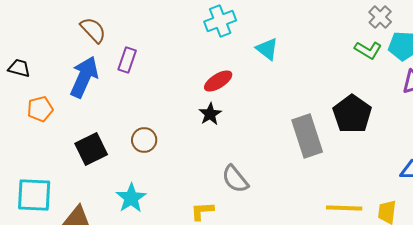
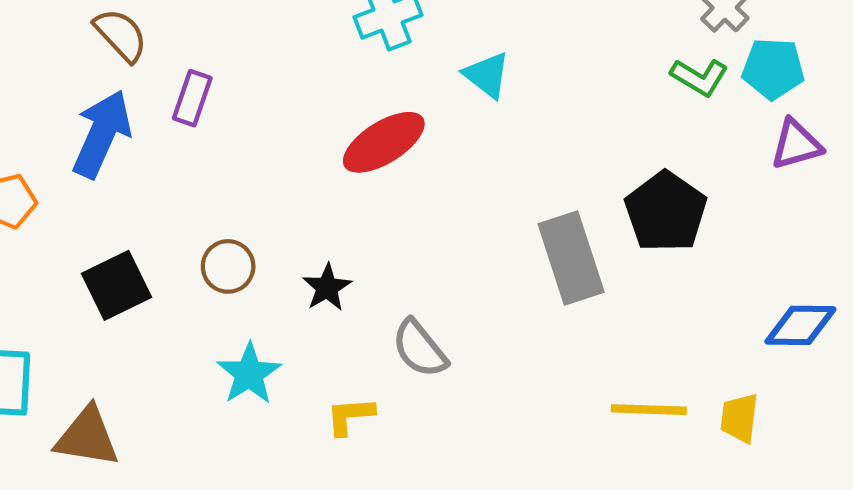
red ellipse: (218, 81) -> (384, 142), size x1.4
black star: (210, 114) -> (327, 288), moved
cyan star: (131, 198) -> (249, 374), moved

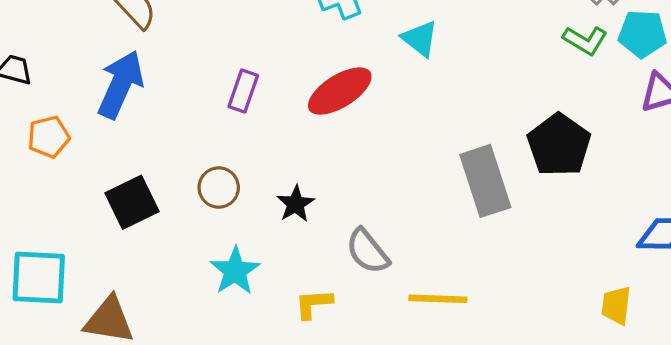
purple rectangle: (192, 98) -> (243, 91), moved
yellow line: (649, 410) -> (438, 299), moved

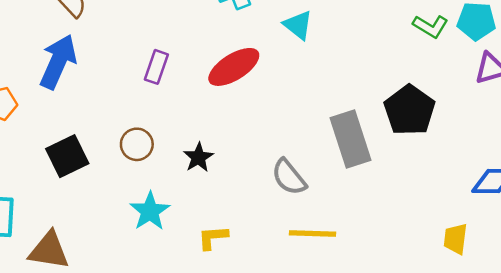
gray semicircle: (368, 251) -> (289, 177), moved

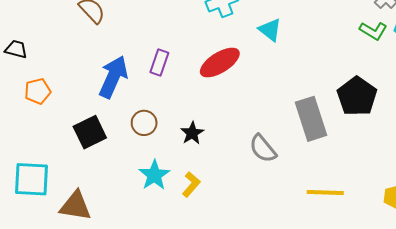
blue arrow: (58, 62) -> (113, 77), moved
yellow line: (312, 233) -> (325, 193), moved
yellow L-shape: (213, 237) -> (191, 184), moved, turned 135

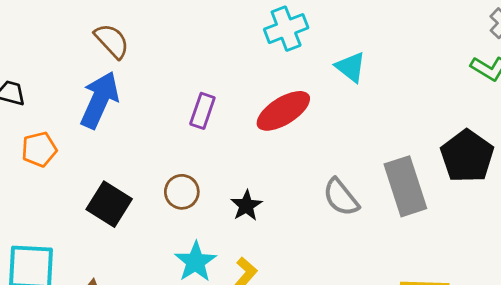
blue arrow: (113, 77) -> (100, 100), moved
black square: (90, 132) -> (109, 204), turned -32
gray semicircle: (263, 149) -> (341, 197), moved

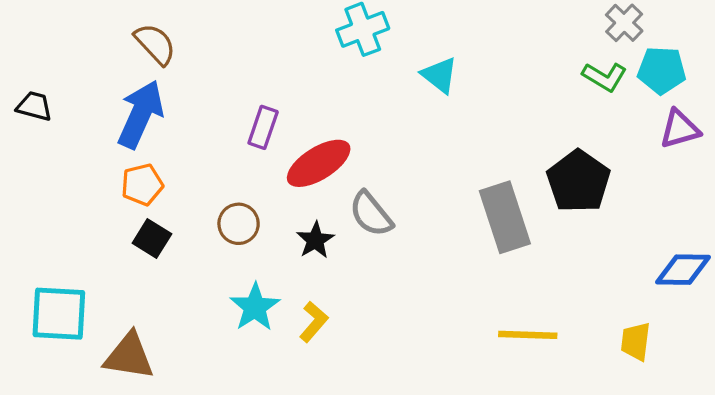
red ellipse: (283, 111) -> (319, 163), moved
orange pentagon: (39, 149) -> (142, 185), moved
gray semicircle: (341, 197) -> (371, 214), moved
black square: (109, 204) -> (152, 238), size x0.7

